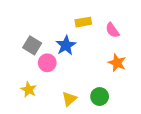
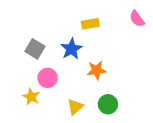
pink semicircle: (112, 30) -> (137, 19), moved
pink circle: (47, 63) -> (48, 78), moved
orange star: (117, 63) -> (97, 70), moved, turned -30

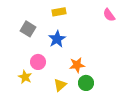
yellow rectangle: (90, 24) -> (59, 12), moved
gray square: (35, 49) -> (28, 29), moved
orange star: (97, 70) -> (77, 65), moved

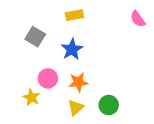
orange star: (77, 65) -> (78, 82), moved

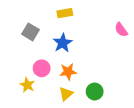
pink semicircle: (138, 19) -> (121, 30), moved

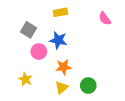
pink semicircle: (121, 30) -> (105, 19), moved
blue star: (63, 43) -> (58, 40), turned -30
pink circle: (42, 68) -> (39, 52), moved

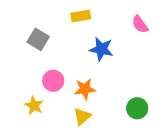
blue star: (58, 40) -> (101, 49), moved
pink circle: (39, 52) -> (53, 81), moved
green circle: (88, 86) -> (137, 108), moved

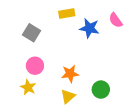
blue star: (101, 49) -> (89, 28), moved
pink circle: (53, 81) -> (35, 66), moved
green circle: (137, 108) -> (101, 90), moved

